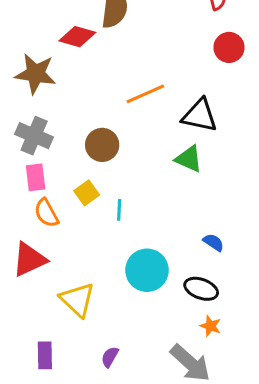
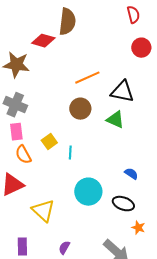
brown circle: (102, 145) -> (80, 109), moved
orange star: (210, 326) -> (138, 228), moved

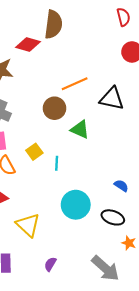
brown circle: (80, 109) -> (54, 108), moved
green triangle: (115, 120) -> (80, 129), moved

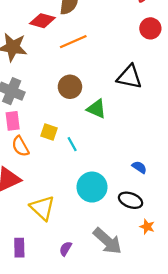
orange line: (75, 84) -> (73, 42), moved
yellow square: (34, 152) -> (49, 132), turned -35
cyan line: (57, 163) -> (72, 144), turned -32
gray arrow: (105, 268) -> (107, 241), moved

